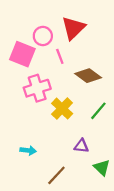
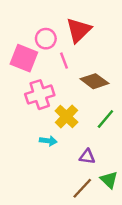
cyan arrow: (28, 150) -> (48, 141), moved
brown line: (56, 175) -> (82, 188), moved

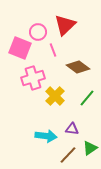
cyan arrow: (48, 141) -> (46, 136), moved, size x1.5
green triangle: (109, 180) -> (90, 148), turned 42

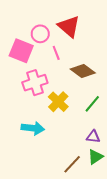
red triangle: (65, 25) -> (69, 26), turned -35
purple triangle: (72, 129) -> (93, 137), moved
cyan arrow: (46, 136) -> (33, 128), moved

